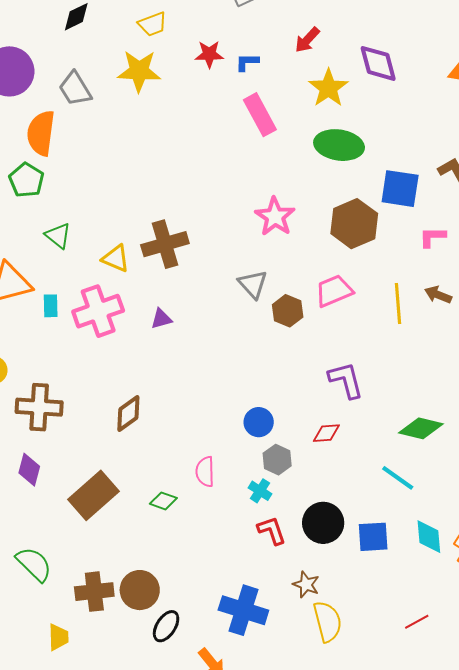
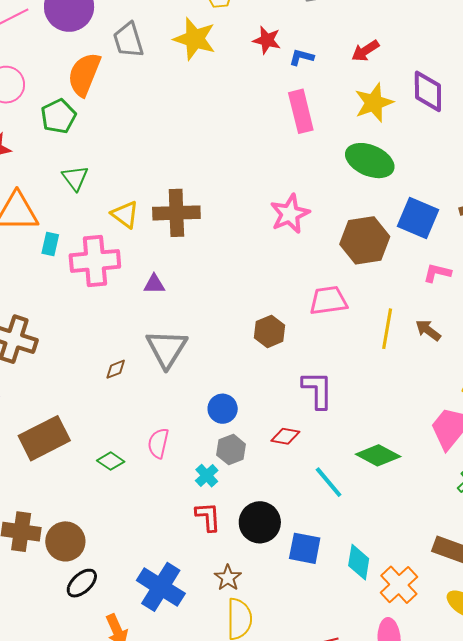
gray triangle: (253, 284) -> (167, 349), moved, size x1.4
brown hexagon: (288, 311) -> (269, 331), moved
brown diamond: (128, 413) -> (116, 369), moved, size x0.6
cyan line: (398, 478) -> (329, 482), moved

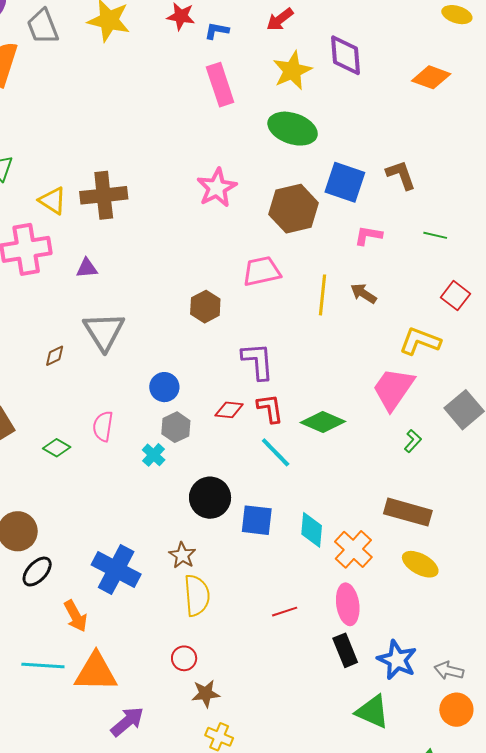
red L-shape: (208, 517) -> (270, 408), moved

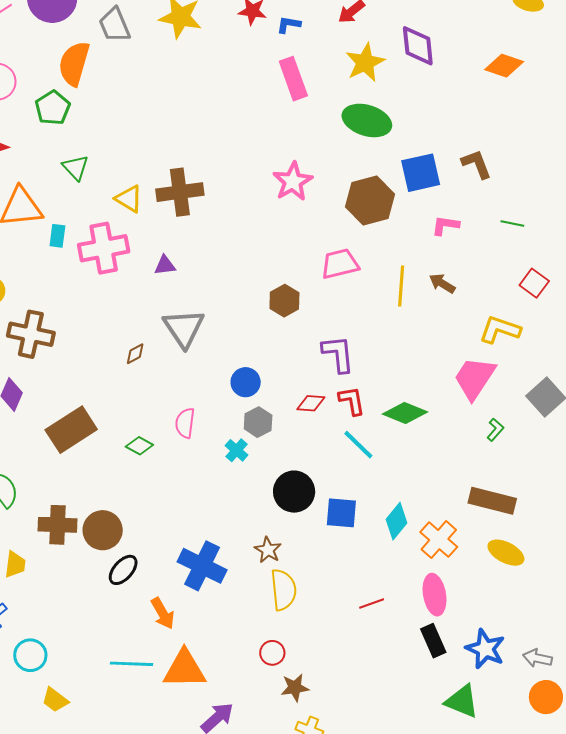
blue square: (345, 182) -> (421, 173), turned -30
cyan diamond: (312, 530) -> (396, 521), turned 36

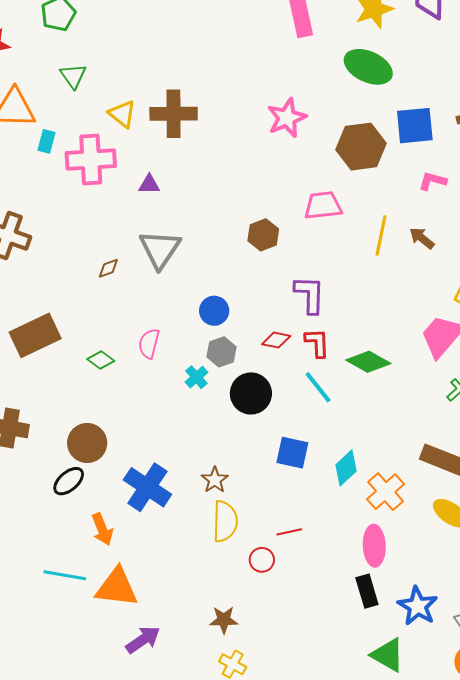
black circle: (294, 492) -> (251, 393), moved
brown circle: (103, 530) -> (87, 443), moved
red line: (372, 603) -> (289, 532), moved
red circle: (272, 653) -> (262, 560), moved

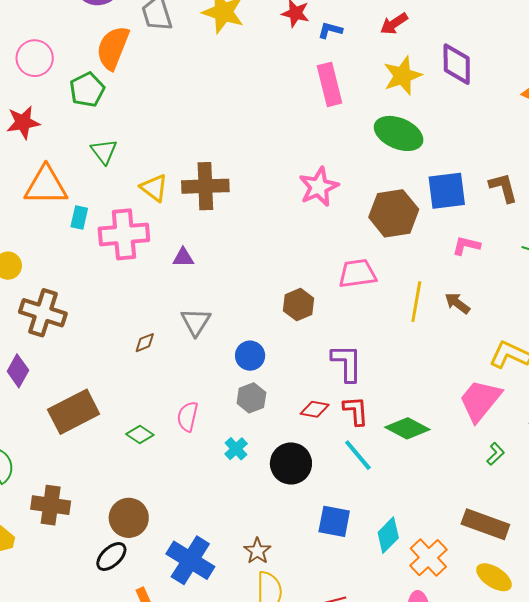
gray triangle: (160, 249) -> (196, 322), size x0.7
blue circle: (214, 311) -> (250, 356), moved
gray hexagon: (222, 352) -> (251, 398), moved

